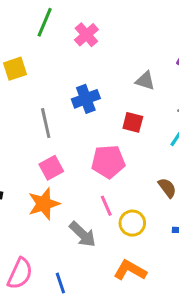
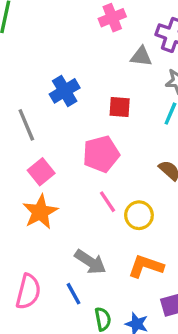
pink cross: (86, 35) -> (112, 18), moved, turned 30
gray triangle: (145, 81) -> (141, 56), moved
gray arrow: (83, 234) -> (90, 262), moved

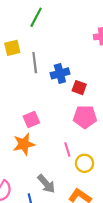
red square: (120, 107) -> (79, 88), moved
gray line: (26, 125) -> (35, 63), moved
pink pentagon: (101, 154) -> (85, 117), moved

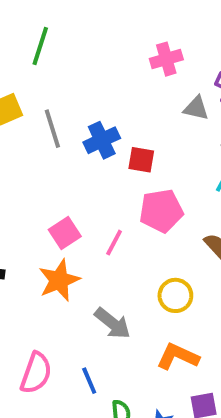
pink line: (67, 149) -> (114, 243), moved, turned 56
gray arrow: (46, 184) -> (113, 323), moved

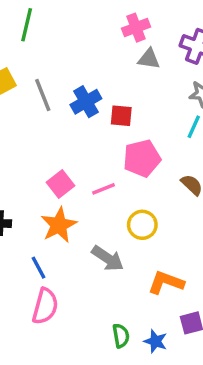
gray triangle: (196, 108) -> (149, 59), moved
pink line: (114, 243) -> (103, 189), turned 45
yellow circle: (175, 295) -> (142, 225), moved
blue line: (89, 381) -> (38, 268), moved

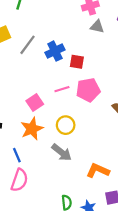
gray line: (43, 95) -> (28, 45), turned 54
pink line: (103, 189) -> (62, 89), moved
yellow circle: (142, 225) -> (66, 125), moved

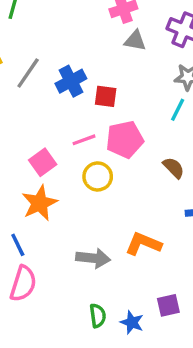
yellow circle: (66, 125) -> (98, 176), moved
gray arrow: (62, 152) -> (93, 258), moved, turned -30
orange L-shape: (98, 170) -> (143, 244), moved

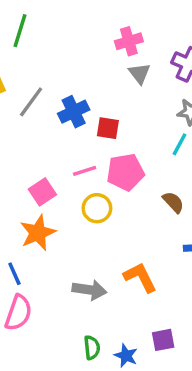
gray triangle: (135, 41) -> (139, 73), turned 40
orange L-shape: (143, 244) -> (140, 277), turned 39

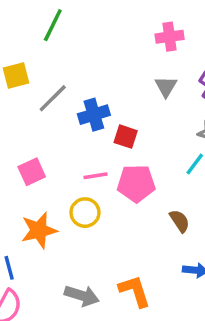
pink cross: (129, 41) -> (170, 37), moved
pink square: (42, 192) -> (32, 172), moved
yellow circle: (97, 208) -> (85, 213), moved

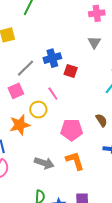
gray line: (53, 98) -> (26, 68), moved
pink line: (96, 176) -> (53, 94), turned 64
pink pentagon: (136, 183) -> (72, 130), moved
yellow circle: (85, 213) -> (38, 110), moved

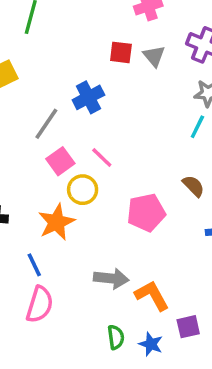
red square: (71, 71) -> (121, 52), moved
pink square: (16, 91) -> (60, 161), moved
orange L-shape: (75, 161) -> (152, 296), moved

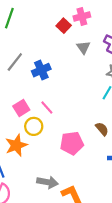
red square: (121, 52) -> (64, 26), moved, turned 32
gray line: (46, 124) -> (15, 62), moved

